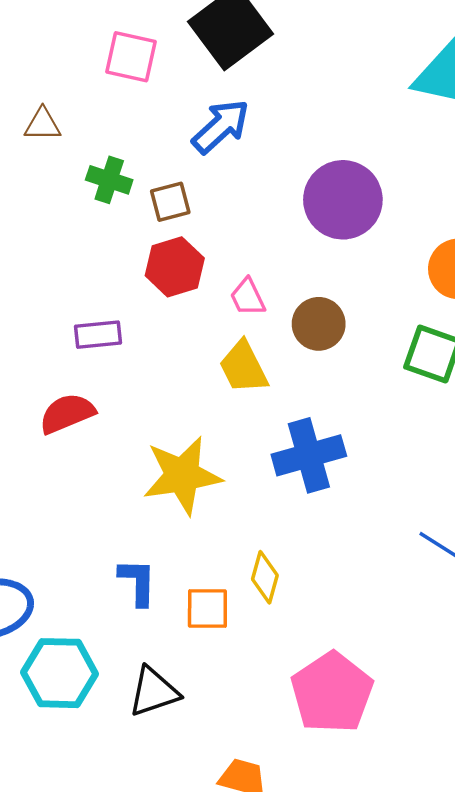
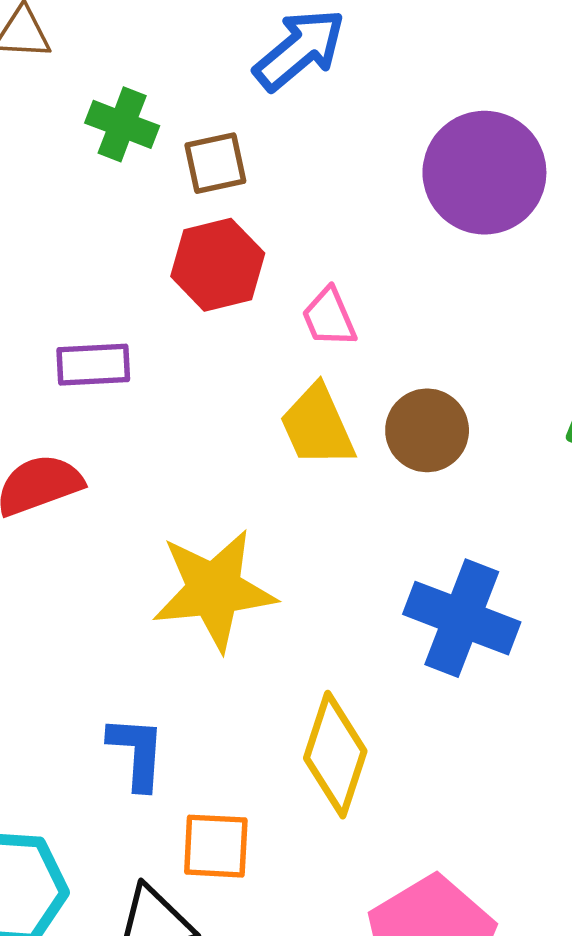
brown circle: (319, 324) -> (427, 430), moved
blue cross: (309, 455) -> (462, 618), moved, turned 34
yellow diamond: (265, 577) -> (335, 755), size x1.5
orange square: (207, 608) -> (216, 846), moved

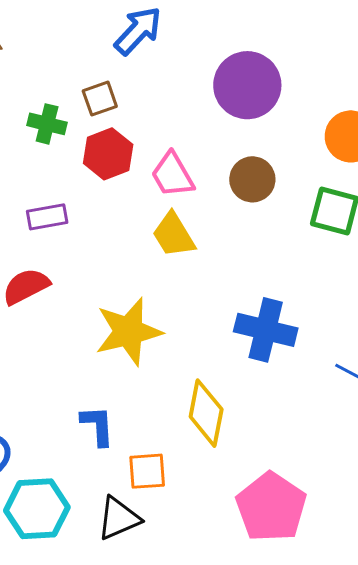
green cross: (122, 124) -> (47, 124), moved
pink trapezoid: (329, 317) -> (172, 175), size x1.4
brown circle: (427, 430) -> (252, 179), moved

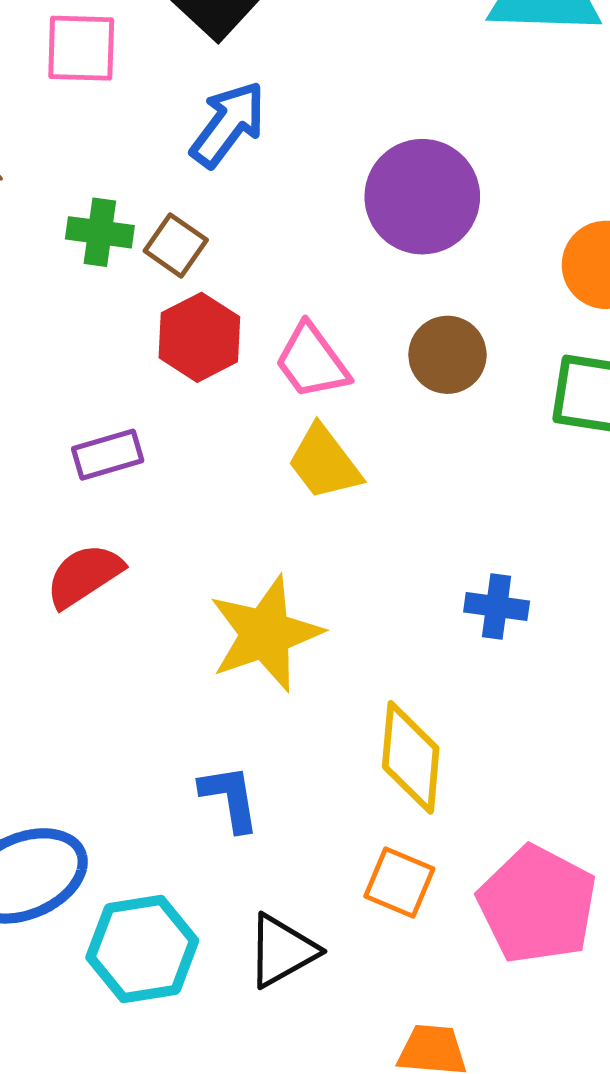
brown square: (100, 99) -> (176, 245), turned -30
green cross: (47, 124) -> (100, 232), moved
blue cross: (266, 330) -> (497, 606), size x0.6
orange square: (147, 471) -> (399, 882), moved, turned 33

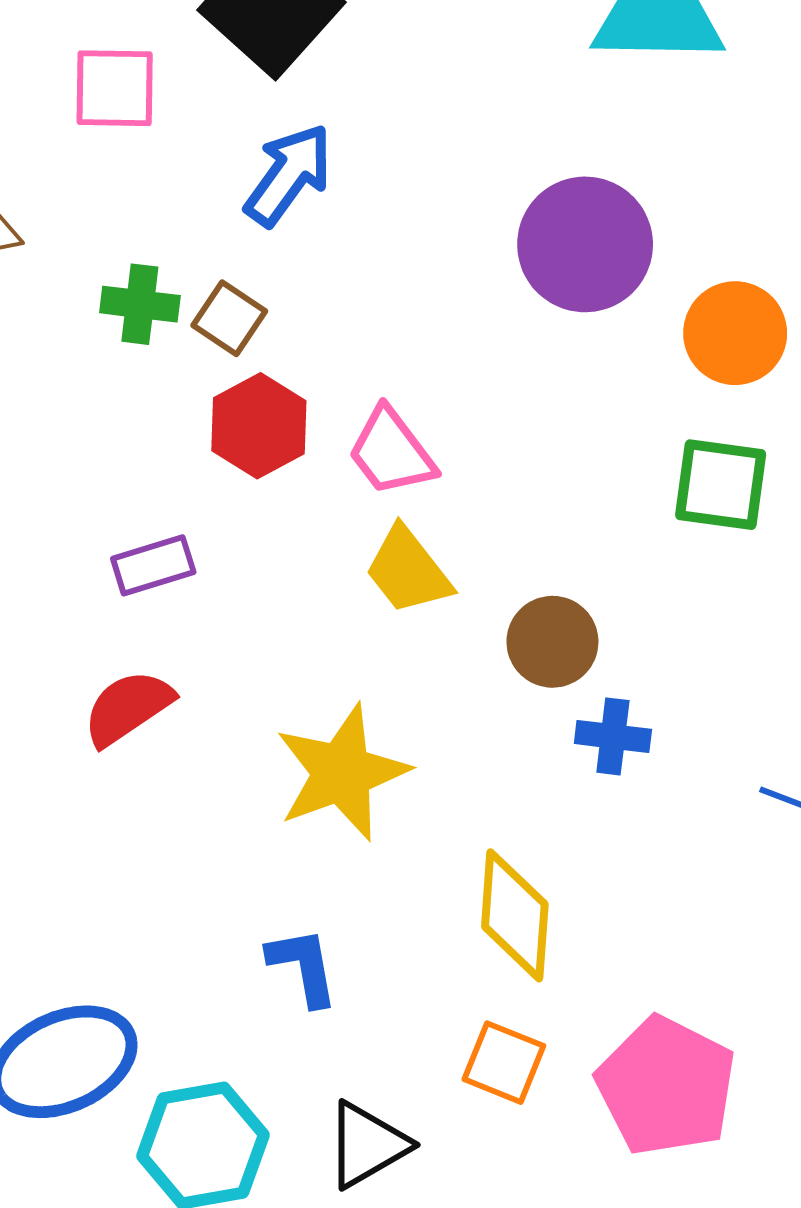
purple circle: (422, 197) -> (585, 244), moved
brown circle: (447, 355) -> (552, 642), moved

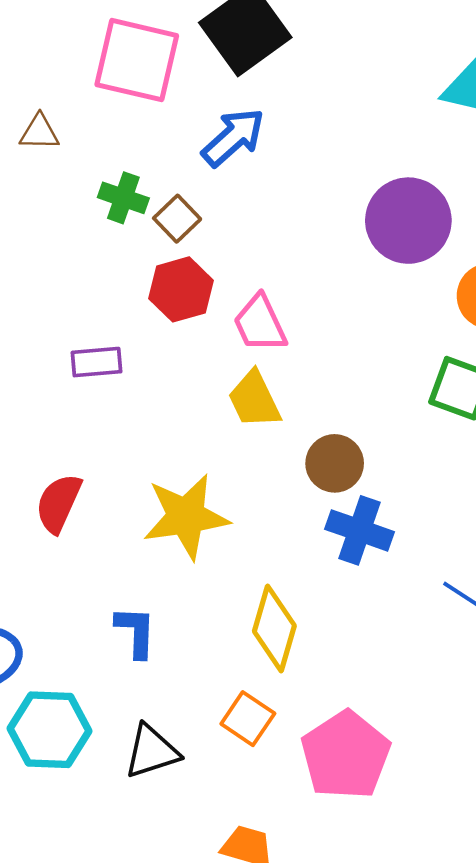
pink square: (115, 88) -> (137, 60), size x1.5
red semicircle: (128, 708) -> (58, 503), moved, turned -44
blue cross: (613, 736) -> (360, 530), size x1.4

